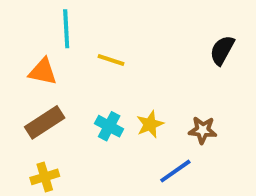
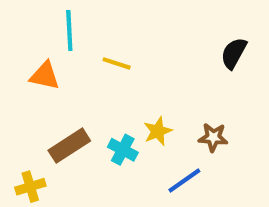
brown rectangle: (45, 122) -> (69, 146), moved
cyan cross: (109, 126) -> (123, 150), moved
yellow cross: (45, 177) -> (30, 187), moved

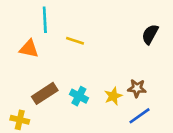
yellow star: (158, 131) -> (113, 96), moved
blue line: (184, 180) -> (140, 116), moved
yellow cross: (30, 187) -> (20, 120), turned 30

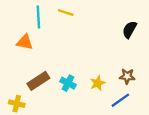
yellow line: (75, 41) -> (66, 12), moved
brown star: (137, 88) -> (127, 76), moved

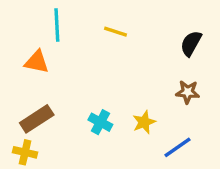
yellow line: (66, 12) -> (116, 32), moved
brown star: (127, 76) -> (188, 92), moved
brown rectangle: (38, 81) -> (37, 119), moved

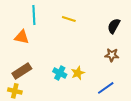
yellow star: (144, 122) -> (78, 73), moved

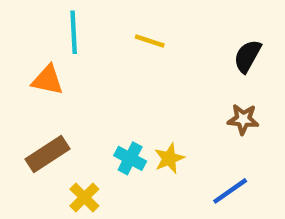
yellow cross: (15, 91) -> (84, 197), moved, turned 32

